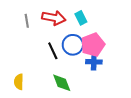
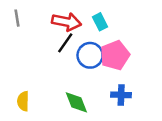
gray line: (27, 21) -> (17, 18), moved
black line: (53, 51) -> (65, 43), moved, turned 60
blue cross: (94, 62) -> (121, 95), moved

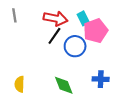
pink pentagon: (115, 55) -> (96, 31), moved

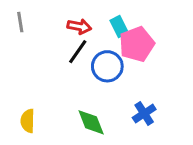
red arrow: (55, 18) -> (79, 26), size x0.7
blue cross: (101, 79) -> (144, 114), turned -35

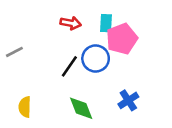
gray line: (20, 22) -> (14, 52), moved, turned 72
cyan rectangle: (119, 26) -> (106, 23), turned 30
black line: (78, 52) -> (69, 66), moved

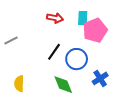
blue circle: (96, 58) -> (77, 59), moved

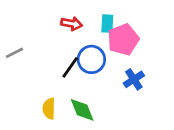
blue circle: (77, 59) -> (91, 59), moved
blue cross: (100, 78) -> (134, 79), moved
yellow semicircle: (19, 84) -> (49, 109), moved

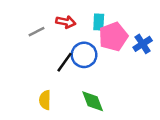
gray line: (14, 53) -> (36, 32), moved
blue cross: (134, 79) -> (143, 44), moved
green diamond: (82, 110) -> (93, 101), moved

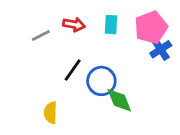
pink pentagon: (113, 37) -> (151, 27), moved
blue circle: (84, 55) -> (101, 81), moved
green diamond: (93, 101) -> (119, 100), moved

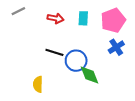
gray line: (41, 36) -> (18, 11), moved
blue cross: (161, 49) -> (116, 47), moved
black line: (73, 70) -> (54, 52), turned 72

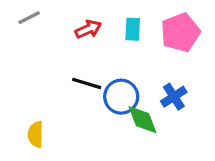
red arrow: (55, 18) -> (88, 29), turned -35
blue cross: (116, 47) -> (174, 97), moved
yellow semicircle: (38, 84) -> (36, 134), moved

